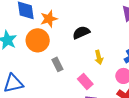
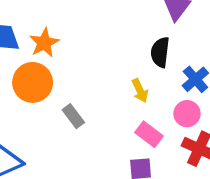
black semicircle: (81, 33) -> (160, 52), moved, turned -48
pink rectangle: (85, 82) -> (149, 134), moved

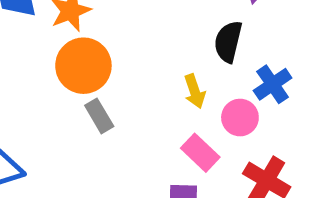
orange circle: (33, 82) -> (83, 66), moved
pink circle: (187, 114) -> (240, 118), moved

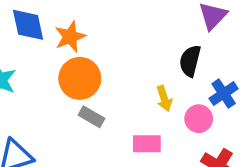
gray rectangle: (99, 116) -> (91, 117), turned -30
pink rectangle: (200, 153) -> (147, 144), moved, turned -44

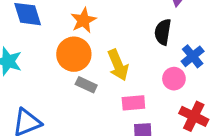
orange star: (70, 37) -> (83, 20), moved
yellow arrow: (164, 98) -> (118, 65), moved, size x1.5

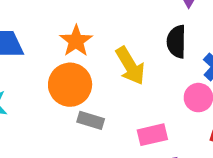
yellow arrow: (118, 65) -> (130, 66), moved

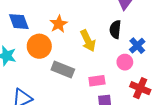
orange circle: (70, 85) -> (39, 46), moved
gray rectangle: (91, 120) -> (63, 70), size x1.5

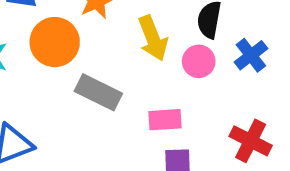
pink circle: (125, 62) -> (199, 61), moved

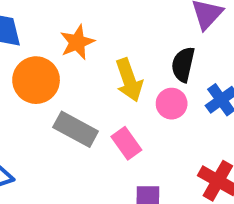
pink rectangle: (165, 120) -> (126, 143), moved, turned 56

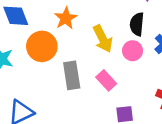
gray rectangle: (76, 129) -> (72, 75), turned 60

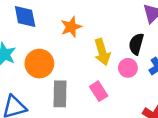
orange circle: (42, 46) -> (39, 64), moved
gray rectangle: (72, 75) -> (60, 94), moved

